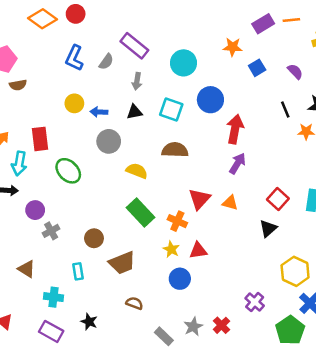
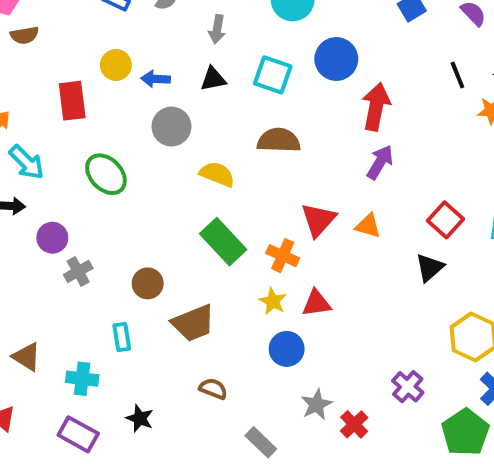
red rectangle: (40, 139) -> (72, 101), moved
cyan arrow: (19, 163) -> (27, 162), turned -55
brown triangle: (27, 269) -> (27, 357), moved
gray star: (193, 327) -> (316, 405), moved

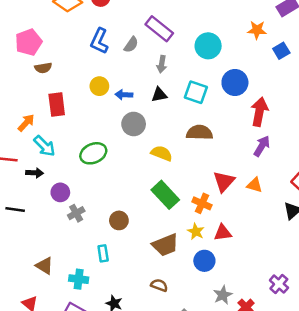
red rectangle: (72, 101) -> (57, 104), moved
green ellipse: (106, 174) -> (93, 153), turned -70
brown trapezoid: (193, 323) -> (165, 245), moved

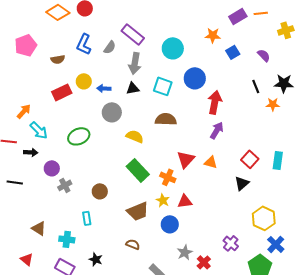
gray arrow: (162, 64) -> (135, 63), size x1.5
brown semicircle: (43, 68) -> (58, 59), moved
red rectangle: (57, 104) -> (62, 92), moved, turned 72

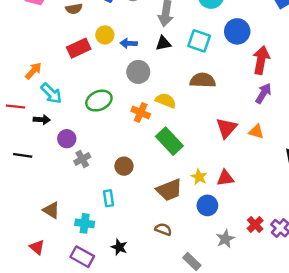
orange cross: (168, 177) -> (141, 112), moved
red cross: (204, 262) -> (255, 225), moved

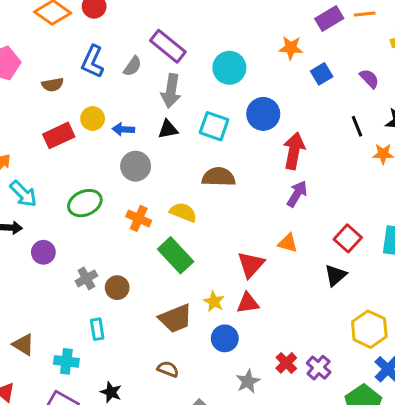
yellow semicircle: (166, 101) -> (183, 212), moved
red triangle: (226, 128) -> (251, 265), moved
gray cross: (82, 159) -> (86, 278), moved

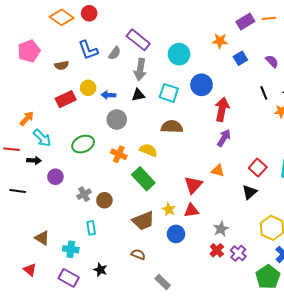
blue L-shape: (93, 62) -> (88, 50), turned -45
gray star: (248, 381) -> (221, 229), moved

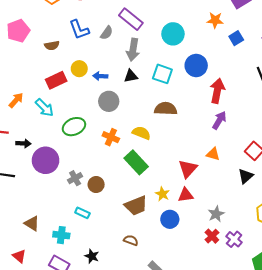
cyan arrow: (42, 138) -> (44, 108), moved
purple circle: (55, 177) -> (46, 160), size x1.6
cyan rectangle: (91, 228) -> (82, 213), turned -56

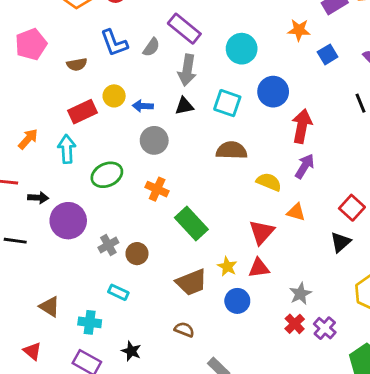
cyan arrow: (44, 108) -> (67, 149), turned -138
yellow semicircle: (141, 133) -> (269, 182), moved

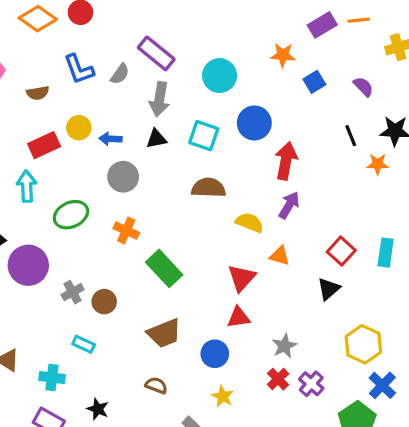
yellow star: (227, 266) -> (223, 396), moved

